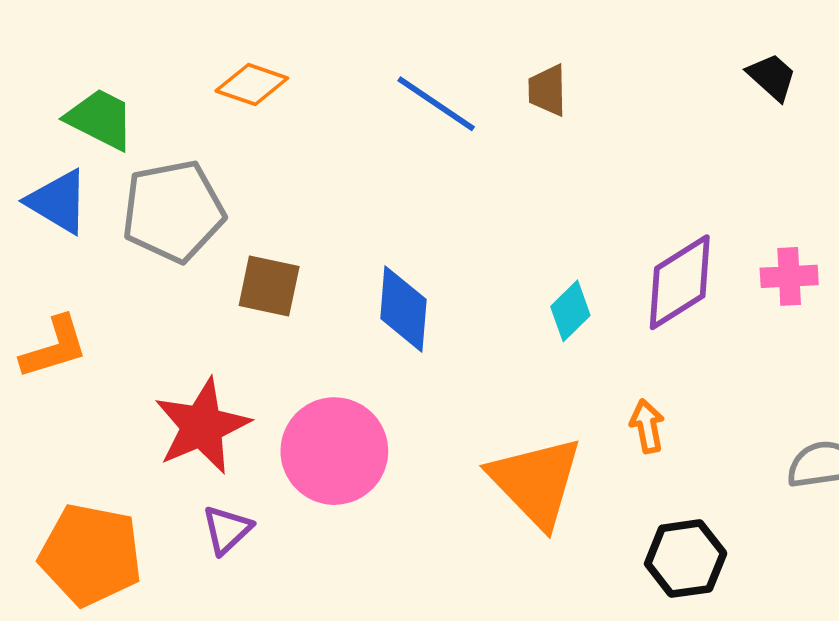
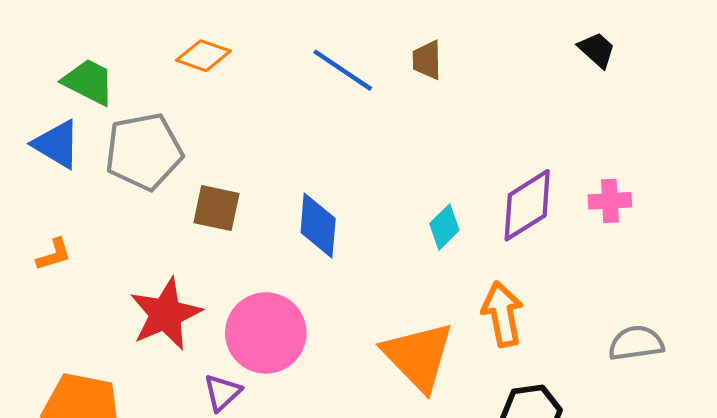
orange L-shape: (54, 347) -> (54, 255), size x0.7
orange arrow: (647, 426) -> (502, 314), size x1.6
purple triangle: (227, 530) -> (222, 392), moved

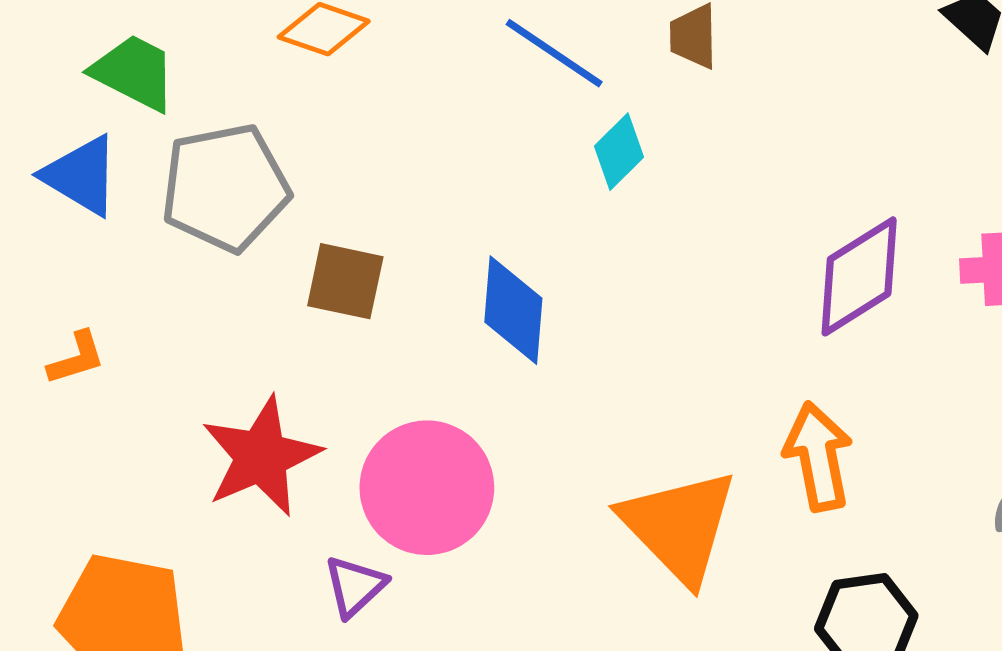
cyan diamond: (444, 227) -> (619, 152), moved

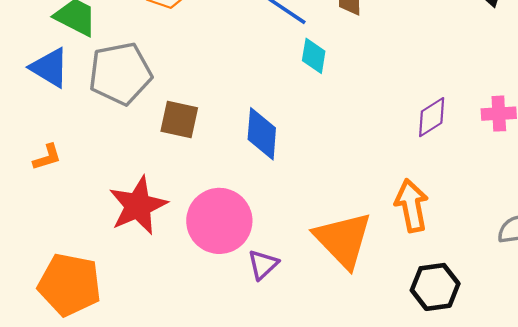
cyan diamond: (619, 152) -> (314, 56), turned -36
purple diamond: (859, 276) -> (432, 117), size x0.7
purple triangle: (355, 586) -> (263, 265), moved

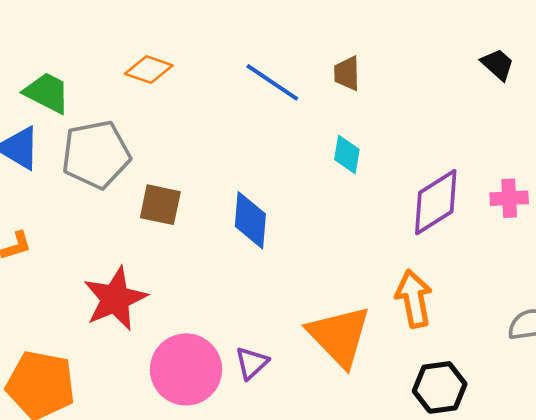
cyan diamond: (314, 56) -> (347, 154), moved
purple diamond: (432, 117) -> (436, 202), size x1.5
pink circle: (219, 221) -> (186, 369), moved

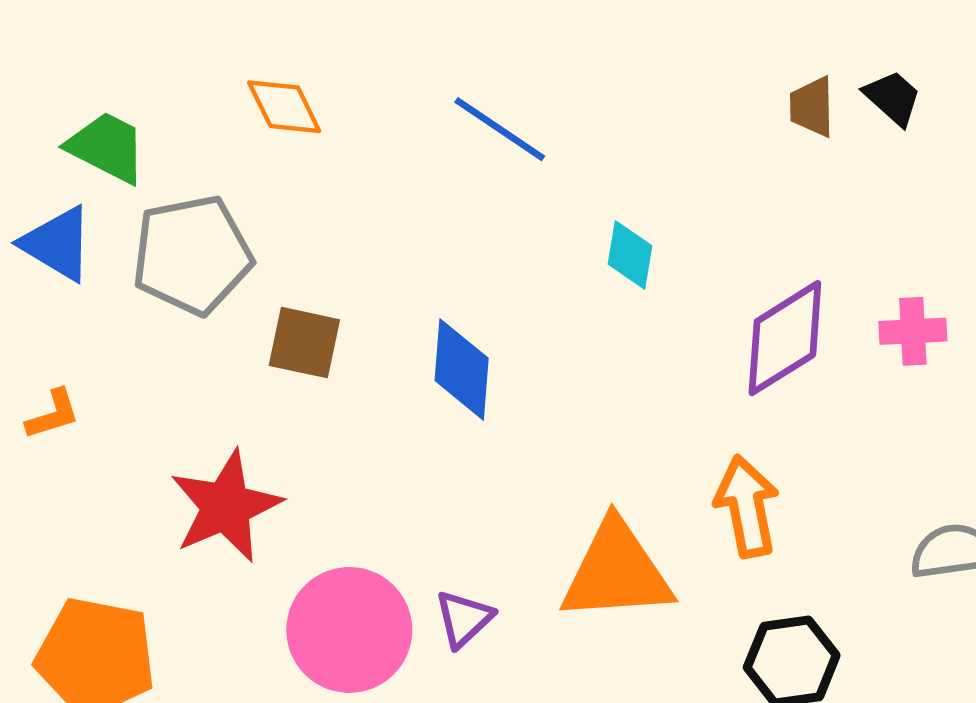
orange diamond: (149, 70) -> (284, 107), turned 45
brown trapezoid: (347, 73) -> (812, 107), moved
orange triangle: (339, 336) -> (617, 572), turned -50

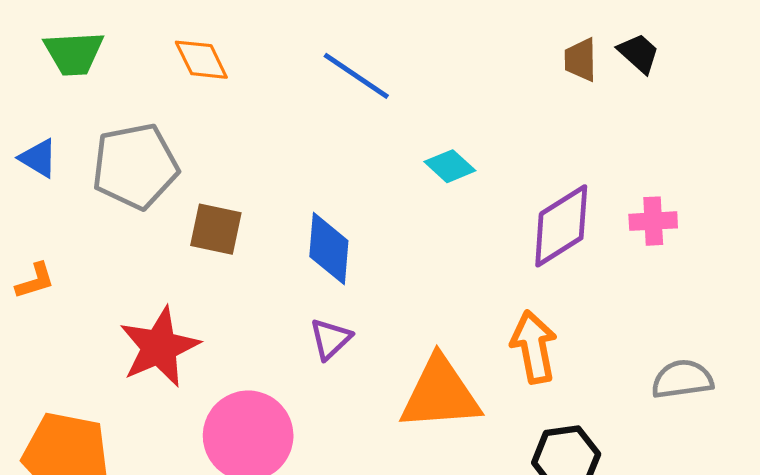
green trapezoid: (107, 147) -> (74, 53), moved, turned 150
blue triangle: (57, 244) -> (38, 158), size x0.7
cyan diamond: (630, 255) -> (450, 166), turned -57
purple triangle: (464, 619) -> (330, 339), moved

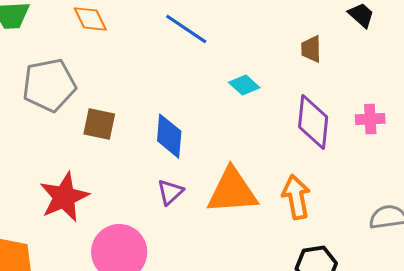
brown trapezoid: (581, 60) -> (311, 49), moved
purple diamond: (561, 226) -> (313, 122), turned -52
orange triangle: (440, 394) -> (232, 191), moved

